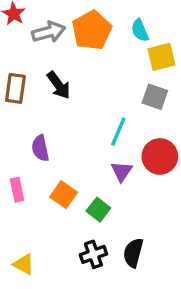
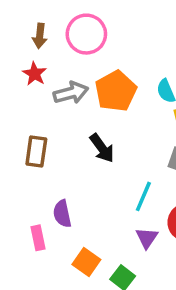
black arrow: (59, 85) -> (102, 148), moved
pink rectangle: (17, 190) -> (38, 238), moved

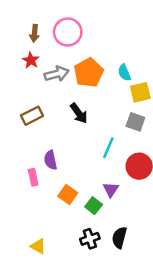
brown rectangle: (36, 151) -> (32, 116), turned 55
purple triangle: (147, 238) -> (111, 190), moved

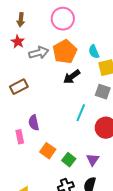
pink circle: (68, 32) -> (63, 19), moved
black arrow: (79, 113) -> (72, 77), moved, turned 90
purple triangle: (111, 190) -> (93, 160), moved

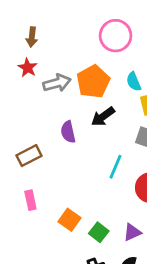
pink circle: (63, 19) -> (116, 36), moved
brown rectangle: (19, 87) -> (29, 156), moved
purple semicircle: (34, 123) -> (68, 132), moved
purple triangle: (93, 160) -> (132, 232), turned 32

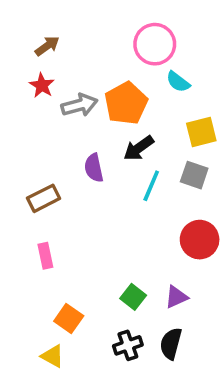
brown arrow: (32, 37) -> (47, 46), turned -132
cyan semicircle: (134, 82) -> (178, 82), moved, turned -30
cyan line: (116, 167) -> (151, 186), moved
orange square: (69, 220) -> (69, 318), moved

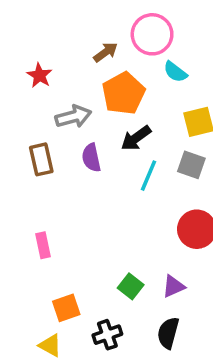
brown arrow: (47, 46) -> (106, 52), moved
gray arrow: (79, 105) -> (73, 117), moved
brown rectangle: (44, 198) -> (41, 159), moved, turned -76
orange square: (69, 318) -> (66, 308), turned 36
black cross: (128, 345) -> (107, 335), moved

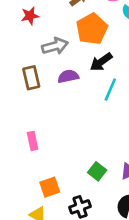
red star: (39, 75) -> (30, 16), turned 30
purple semicircle: (91, 158) -> (68, 76), turned 90

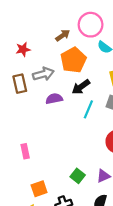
brown rectangle: (31, 78) -> (20, 84), moved

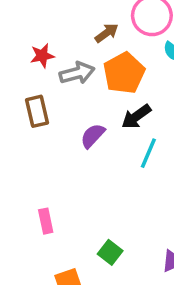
gray arrow: (43, 74) -> (77, 73), moved
purple semicircle: (54, 99) -> (93, 136), turned -35
green square: (78, 176) -> (110, 252), moved

